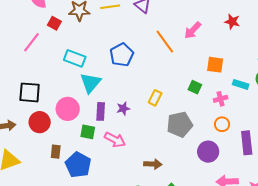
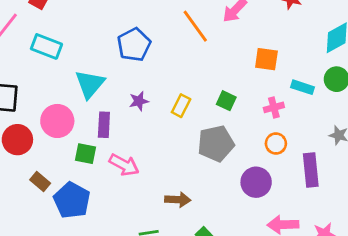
cyan rectangle: (75, 58) -> (46, 46), moved
green square: (195, 87) -> (226, 101), moved
purple star: (123, 109) -> (139, 101), moved
brown rectangle: (56, 152) -> (40, 181), turned -56

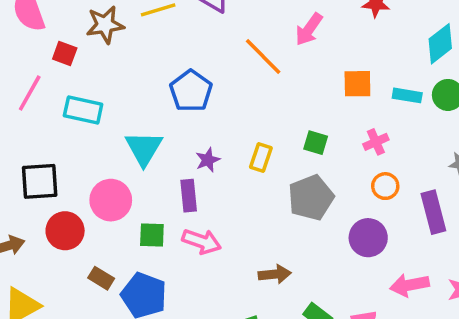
cyan rectangle: (303, 87) -> (407, 95), moved
purple rectangle: (104, 125) -> (189, 196), moved

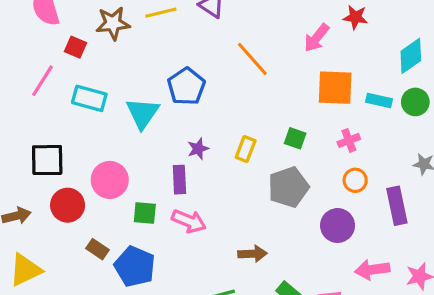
pink arrow: (309, 29) -> (317, 38), moved
orange square: (357, 84) -> (335, 88), size x1.4
cyan triangle: (144, 148) -> (143, 113), moved

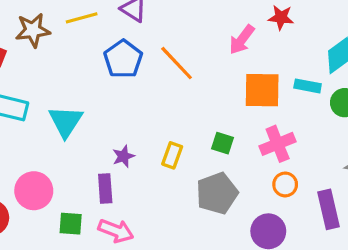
blue pentagon: (186, 86) -> (123, 59), moved
cyan rectangle: (379, 100) -> (308, 86), moved
pink cross: (349, 140) -> (278, 144), size x1.5

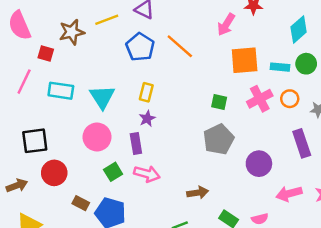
cyan rectangle: (308, 86) -> (280, 67), moved
yellow rectangle: (172, 155) -> (146, 92), moved
orange circle: (285, 184) -> (290, 99), moved
pink circle: (34, 191) -> (97, 137), moved
green square: (71, 224) -> (113, 172), turned -30

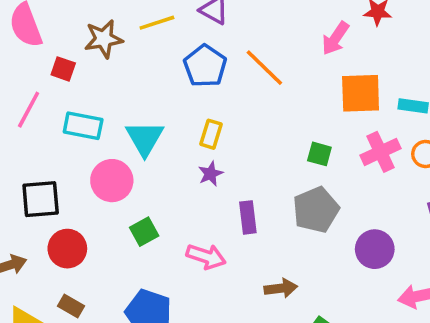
pink circle: (97, 137) -> (112, 181), moved
purple rectangle: (136, 143) -> (248, 217), moved
green square: (113, 172) -> (144, 232), moved
brown rectangle: (81, 203) -> (71, 306), moved

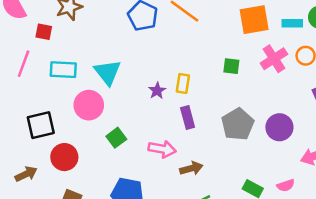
yellow rectangle: (211, 134) -> (183, 84), moved
gray pentagon: (316, 210) -> (238, 124), moved
brown arrow: (281, 288) -> (191, 168), moved

